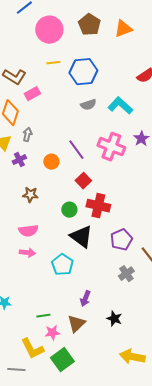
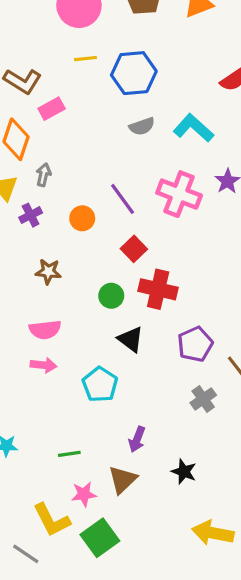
black triangle: (81, 237) -> (131, 339), size x0.7
green line: (43, 316) -> (69, 454), moved
gray line: (16, 370) -> (26, 554), turned 30

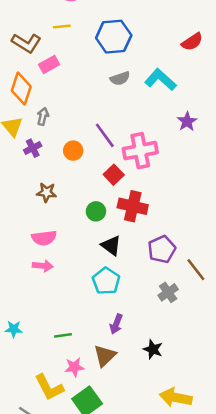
yellow line: (85, 59) -> (62, 27), moved
pink cross: (179, 194) -> (140, 151), moved, turned -32
cyan pentagon: (100, 384) -> (106, 281), moved

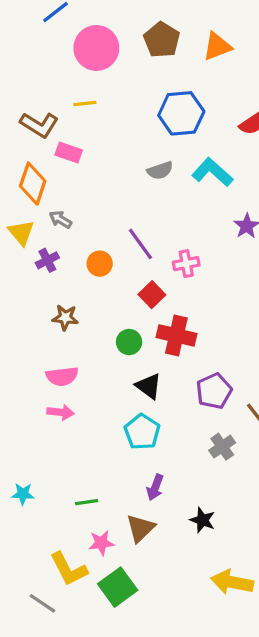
blue hexagon: (114, 37) -> (181, 113), moved
pink rectangle: (49, 65) -> (69, 153), turned 48
gray arrow: (43, 116) -> (60, 219), turned -72
pink cross: (140, 151) -> (186, 264), size x0.6

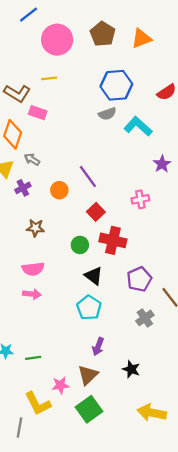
gray semicircle: (160, 170) -> (107, 114), moved
pink cross: (186, 264) -> (140, 199), moved
green line: (87, 502) -> (33, 358), moved
green square: (118, 587) -> (89, 409), moved
gray line: (42, 603) -> (19, 427), turned 66

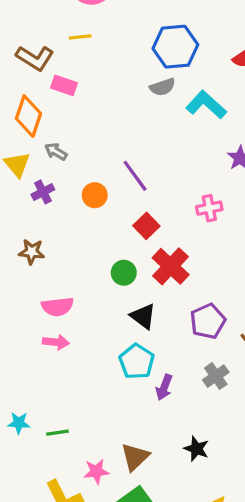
brown star: (35, 228) -> (32, 252), moved
red cross: (113, 240) -> (171, 266), turned 30
purple arrow: (98, 346) -> (164, 387), moved

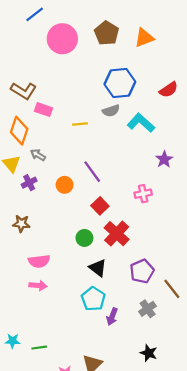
yellow line: (80, 37) -> (80, 124), moved
black star: (196, 449) -> (149, 353), moved

